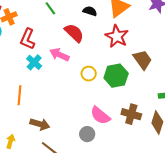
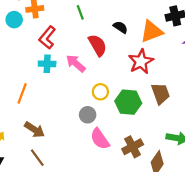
cyan cross: (34, 62) -> (47, 64), turned 35
brown cross: (131, 114) -> (133, 147), turned 30
gray circle: (87, 134) -> (88, 115), moved

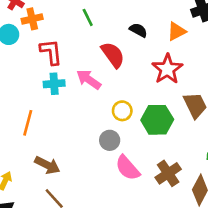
orange triangle: (152, 32) -> (176, 31), size x0.7
red L-shape: (47, 37) -> (51, 52), turned 140

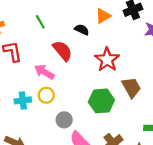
orange triangle: (176, 31) -> (103, 16), moved
cyan cross: (54, 84) -> (23, 100), moved
yellow circle: (122, 111) -> (46, 95), moved

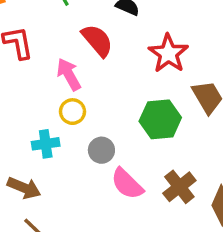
pink arrow: (44, 72) -> (69, 74), turned 30
cyan cross: (23, 100) -> (46, 144), moved

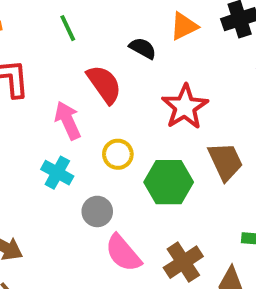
yellow circle: (72, 112) -> (118, 154), moved
cyan cross: (46, 144) -> (57, 173), moved, turned 32

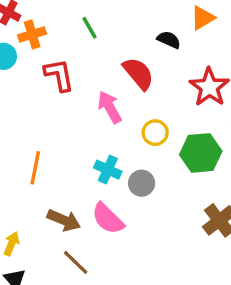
green line: (68, 28) -> (90, 28), moved
cyan cross: (57, 173) -> (108, 170), moved
pink semicircle: (123, 253) -> (108, 219), moved

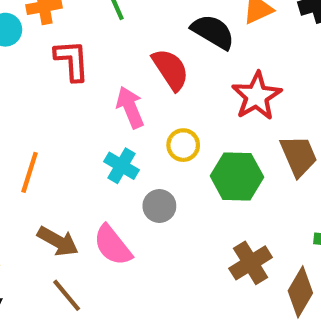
black semicircle: (169, 40) -> (213, 32), size x1.5
cyan cross: (108, 170) -> (121, 166), moved

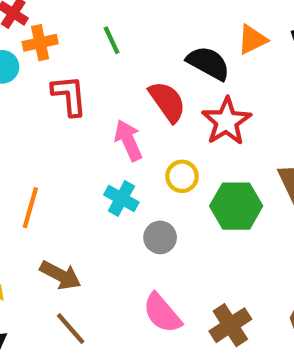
red star: (257, 96) -> (226, 121), moved
pink semicircle: (113, 245) -> (162, 313), moved
brown cross: (251, 263) -> (230, 325), moved

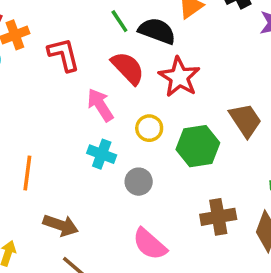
green line: (112, 40) -> (119, 21), moved
red L-shape: (69, 96) -> (64, 55), moved
brown cross: (230, 325) -> (218, 217), moved, turned 32

